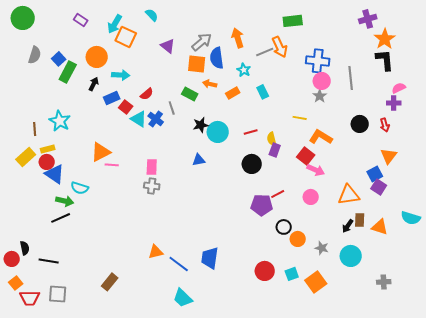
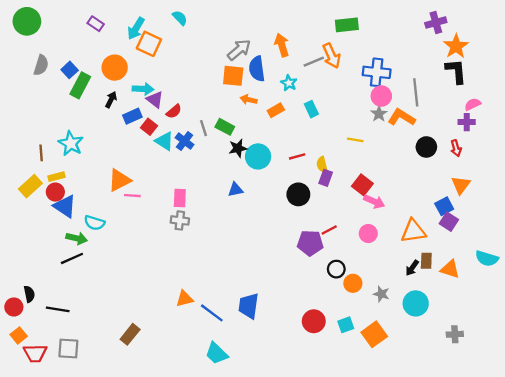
purple triangle: (168, 46) -> (155, 100), moved
green rectangle: (190, 94) -> (225, 127), moved
orange L-shape: (321, 137) -> (401, 117), moved

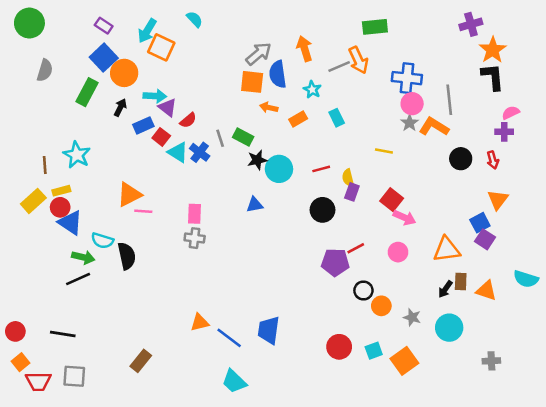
blue square: (70, 70) -> (104, 58), moved, size x1.5
black semicircle: (29, 294) -> (127, 256), moved, size x1.5

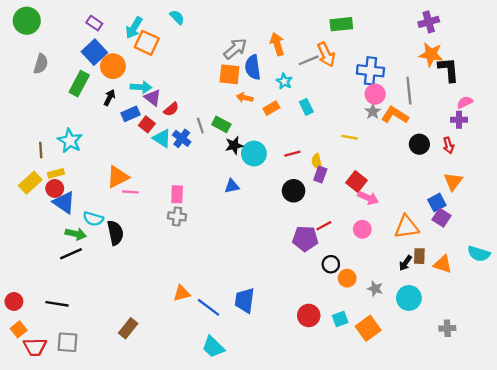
orange star: (493, 50) -> (431, 54), moved, turned -30

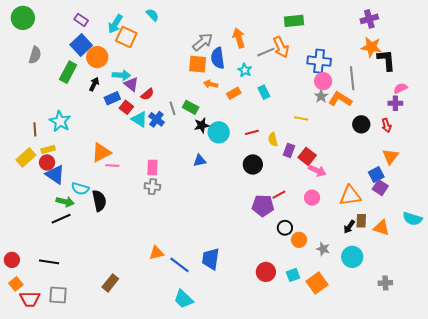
purple rectangle: (320, 174) -> (289, 150), moved

